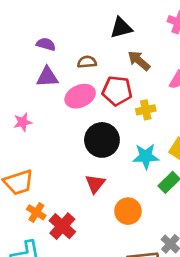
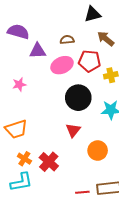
purple semicircle: (46, 44) -> (18, 32), moved, size x1.5
orange cross: (36, 212) -> (24, 159), moved

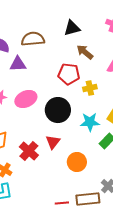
brown semicircle: (67, 40) -> (33, 39), moved, size x1.6
pink ellipse: (62, 65) -> (26, 99), moved
red cross: (49, 162) -> (29, 151), moved

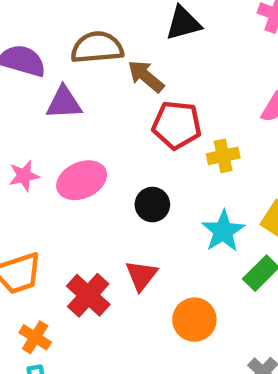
brown arrow: (85, 52) -> (146, 76), moved
black circle: (58, 110) -> (152, 205), size x0.6
cyan star: (90, 122) -> (223, 231), turned -30

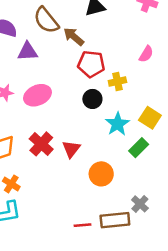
brown semicircle: (97, 47) -> (46, 20), turned -124
black circle: (152, 205) -> (92, 99), moved
red cross: (88, 295) -> (41, 144), moved

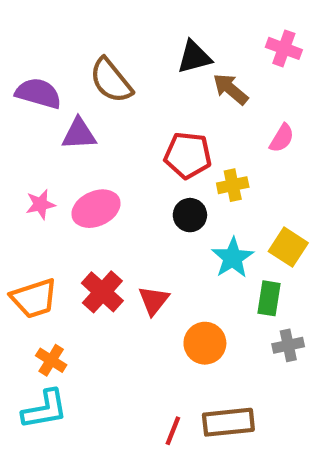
brown arrow: (74, 37) -> (231, 89), moved
green rectangle: (139, 148) -> (269, 298), turned -36
gray cross: (140, 204) -> (288, 345), moved, turned 35
red line: (82, 225) -> (173, 431), turned -63

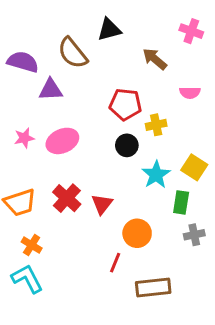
black triangle: (194, 57) -> (109, 30), moved
pink semicircle: (282, 138) -> (190, 93), turned 60
cyan L-shape: (45, 409) -> (27, 279), turned -108
red line: (173, 431) -> (115, 263), moved

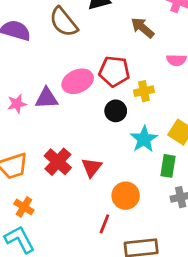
purple triangle: (51, 90) -> (47, 98), moved
pink ellipse: (62, 141) -> (78, 81), moved

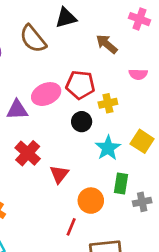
red cross: (58, 162) -> (28, 153), moved
green rectangle: (168, 166) -> (121, 183), moved

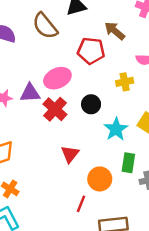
red pentagon: (80, 85) -> (91, 51), moved
yellow cross: (108, 103) -> (125, 82), moved
red cross: (28, 153) -> (55, 109), moved

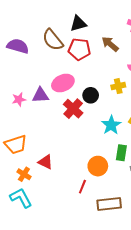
red pentagon: (91, 51) -> (79, 49), moved
black circle: (91, 104) -> (91, 95), moved
red cross: (55, 109) -> (73, 109), moved
red triangle: (70, 154) -> (45, 162), moved, turned -42

